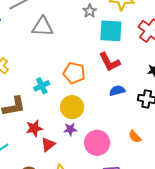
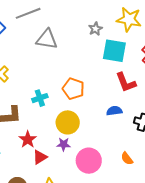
red L-shape: (110, 62) -> (126, 82), moved
red star: (34, 128) -> (28, 139), turned -30

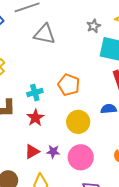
yellow circle: (68, 122) -> (78, 122), moved
red star: (28, 139) -> (35, 118), moved
purple star: (64, 144) -> (53, 152), moved

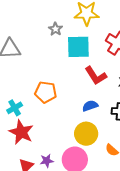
red star: (35, 118) -> (21, 132), size x1.4
yellow circle: (78, 122) -> (86, 134), moved

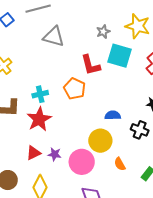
red L-shape: (96, 76) -> (91, 65), moved

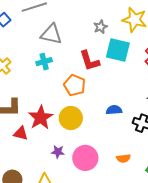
cyan cross: (40, 94) -> (44, 62), moved
yellow circle: (100, 141) -> (71, 118), moved
red triangle: (33, 153) -> (21, 133), moved, turned 42
orange semicircle: (120, 164) -> (124, 158), turned -64

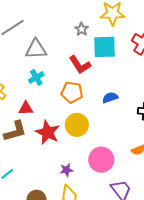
blue semicircle: (114, 110) -> (110, 98), moved
red triangle: (21, 133) -> (26, 108), moved
purple star: (58, 152) -> (66, 170), moved

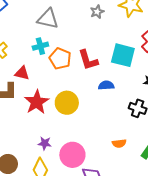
cyan square: (104, 47) -> (123, 55), moved
red L-shape: (80, 65) -> (88, 60), moved
orange pentagon: (72, 92) -> (60, 59), moved
pink circle: (101, 160) -> (72, 155), moved

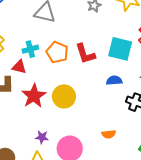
cyan cross: (40, 46) -> (30, 49), moved
blue semicircle: (106, 85) -> (114, 80), moved
orange semicircle: (119, 143) -> (109, 134), moved

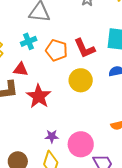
cyan cross: (30, 49) -> (29, 41), moved
yellow circle: (64, 96) -> (81, 80), moved

